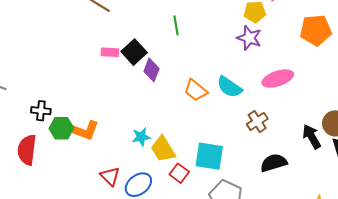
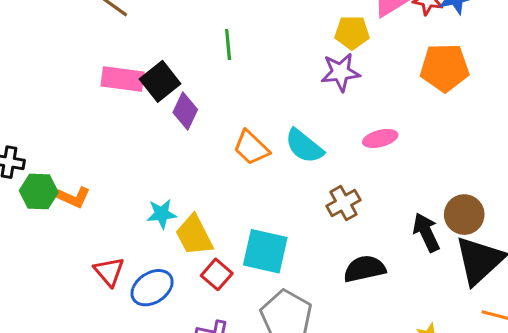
purple star: (249, 38) -> (340, 72), turned -30
pink rectangle: (110, 52) -> (122, 79), size x1.5
pink ellipse: (278, 79) -> (380, 138), size x0.7
orange L-shape: (84, 130) -> (73, 197), size x0.7

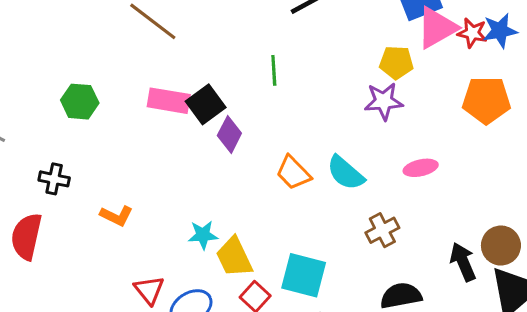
green hexagon: (39, 191) -> (80, 102), moved

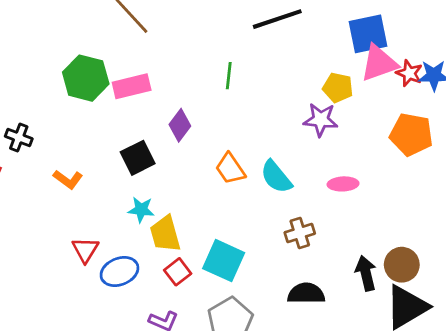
pink rectangle: (169, 101) -> (132, 86), turned -33
green hexagon: (80, 102) -> (86, 78), moved, size x1.4
black square: (206, 104) -> (138, 158), moved

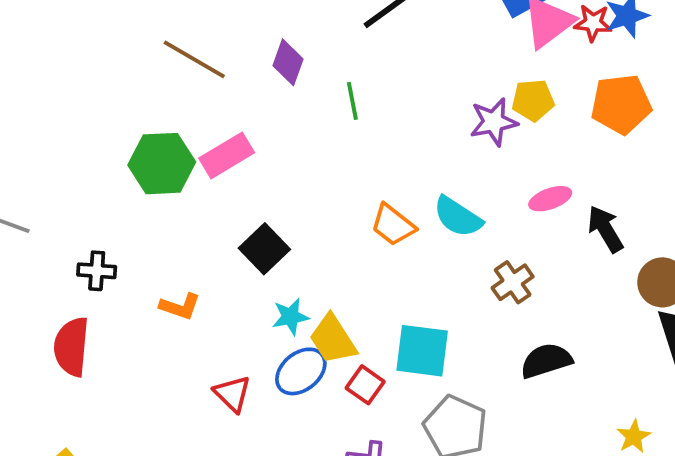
yellow pentagon: (338, 88) -> (533, 100), moved
purple diamond: (180, 125) -> (288, 62), moved
blue ellipse: (119, 272) -> (301, 371), moved
black arrow: (366, 273) -> (605, 229), moved

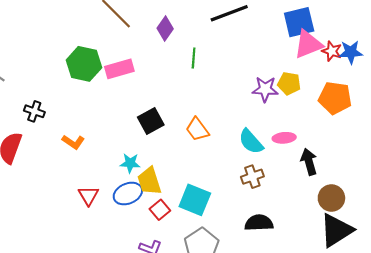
cyan semicircle: (458, 217) -> (251, 142), moved
black square: (264, 249) -> (151, 121), moved

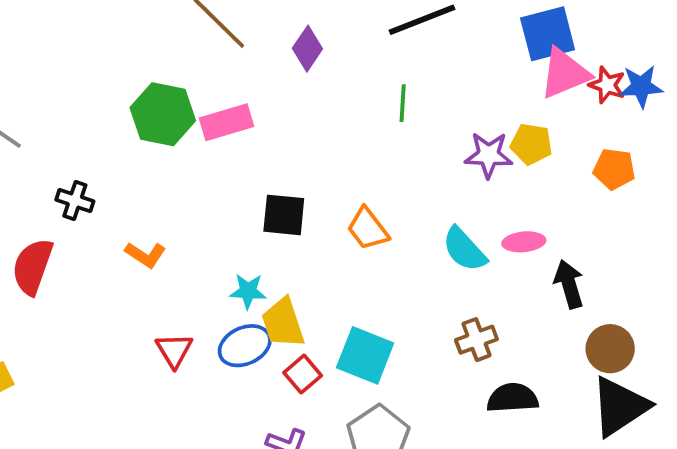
green line: (194, 58) -> (403, 103), moved
orange pentagon: (335, 98) -> (614, 169), size x0.7
black square: (151, 121) -> (284, 215), turned 35
brown cross: (252, 177) -> (476, 340), moved
black semicircle: (259, 223) -> (513, 398), moved

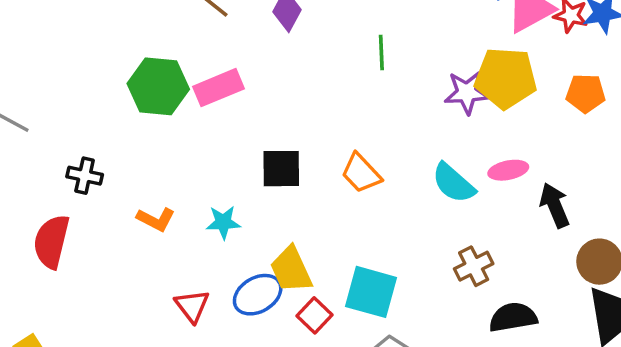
yellow pentagon: (531, 144) -> (506, 78), size x1.6
cyan star: (248, 291) -> (223, 222), moved

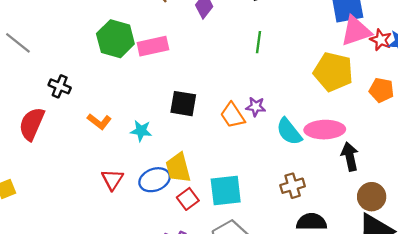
purple star: (467, 93) -> (256, 107), moved, size x0.7
pink ellipse: (508, 170) -> (325, 130), size x1.6
cyan square: (371, 292) -> (226, 190), turned -32

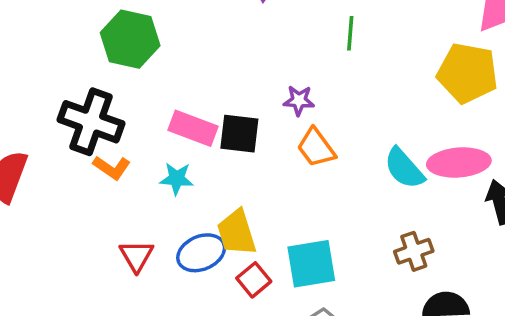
pink rectangle: (153, 46) -> (193, 128), moved, turned 36
black cross: (60, 86) -> (91, 122), moved, size x1.8
purple star: (256, 107) -> (299, 100), moved

